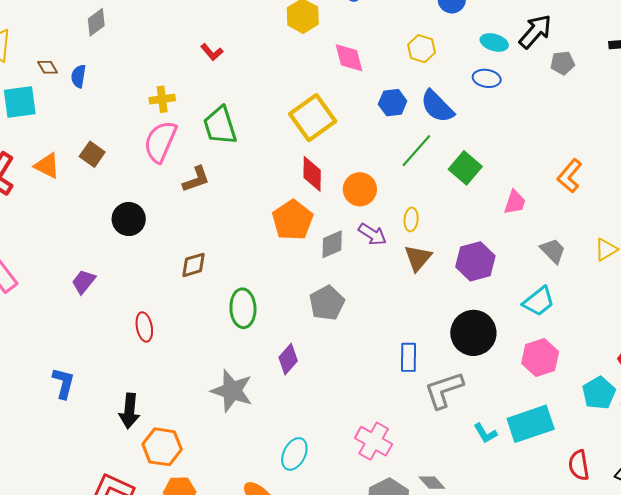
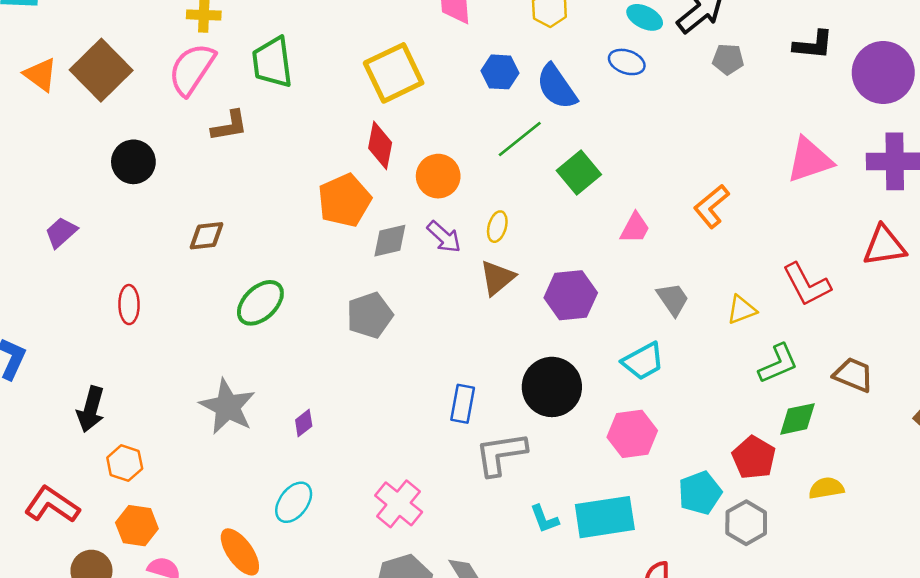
brown square: (92, 154) -> (101, 70), size x1.8
green ellipse: (243, 308) -> (260, 303), turned 39
purple diamond: (288, 359) -> (304, 423), moved, size x0.7
orange hexagon: (162, 447) -> (125, 463), size x0.7

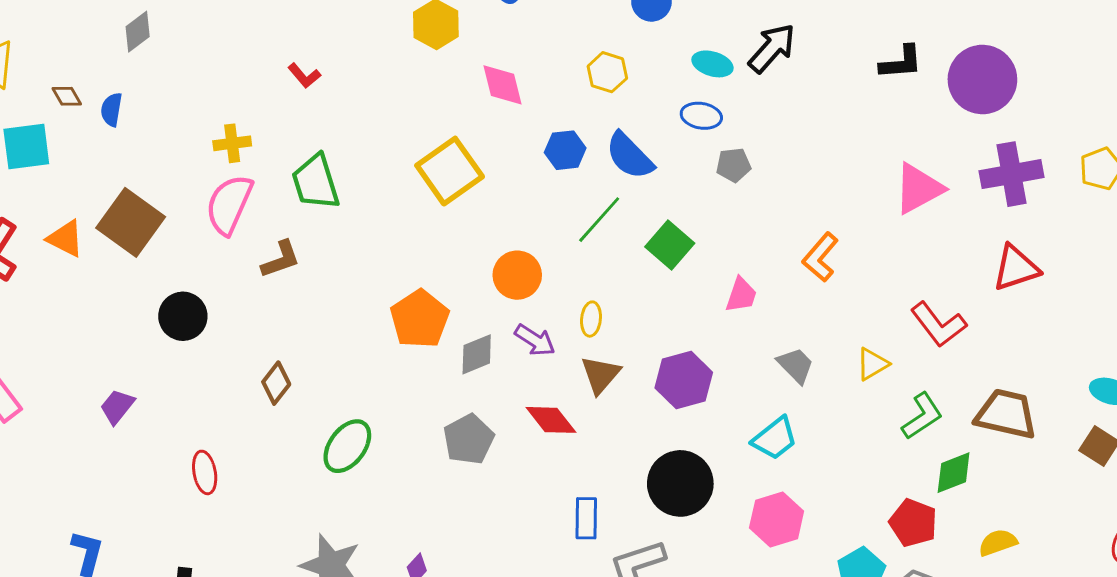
gray pentagon: (728, 59) -> (733, 165), moved
red diamond: (380, 145) -> (551, 420), moved, turned -39
brown diamond: (206, 236) -> (276, 383), turned -36
brown trapezoid: (853, 375) -> (1006, 414), size x1.4

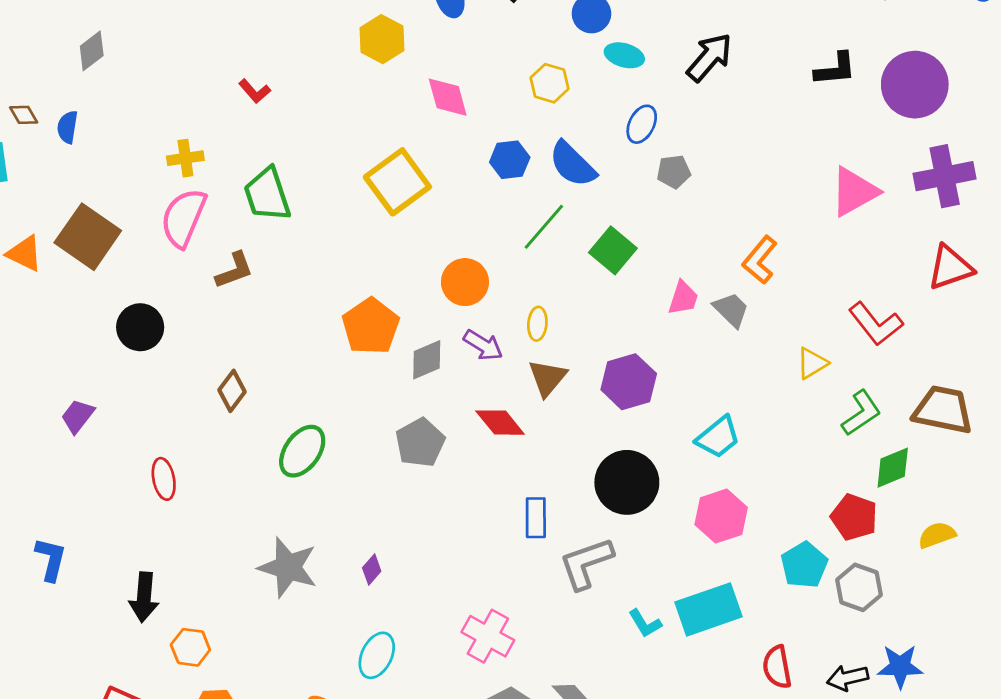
cyan ellipse: (712, 64) -> (624, 55), moved
blue ellipse: (701, 116) -> (642, 124), turned -72
gray trapezoid: (796, 365) -> (731, 310), moved

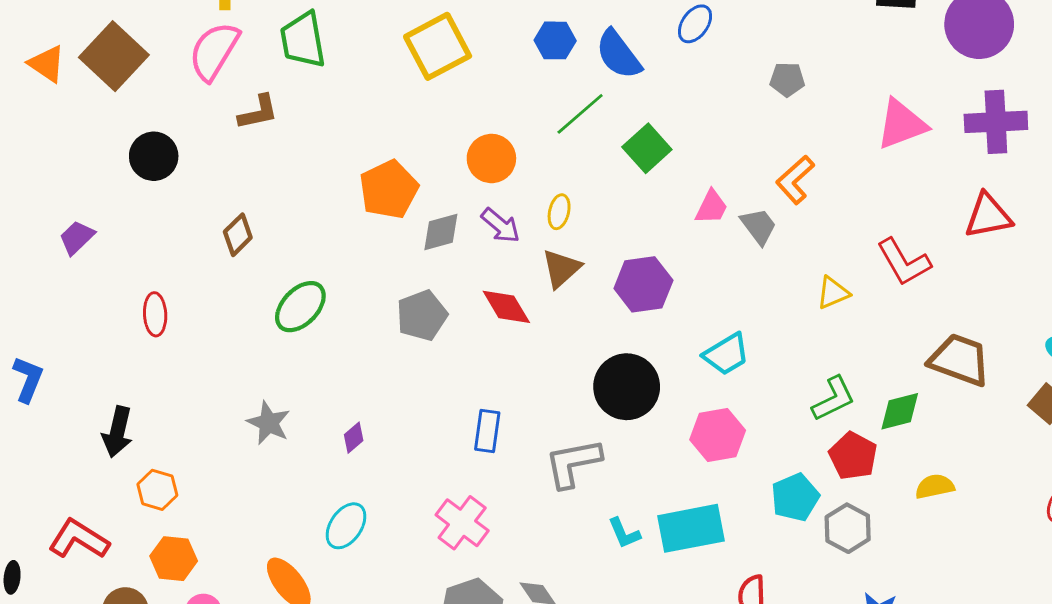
gray pentagon: (674, 172) -> (787, 79), moved
green L-shape: (861, 413) -> (834, 399), moved
blue rectangle: (536, 518) -> (487, 431), moved
gray star: (288, 567) -> (269, 423), size x0.7

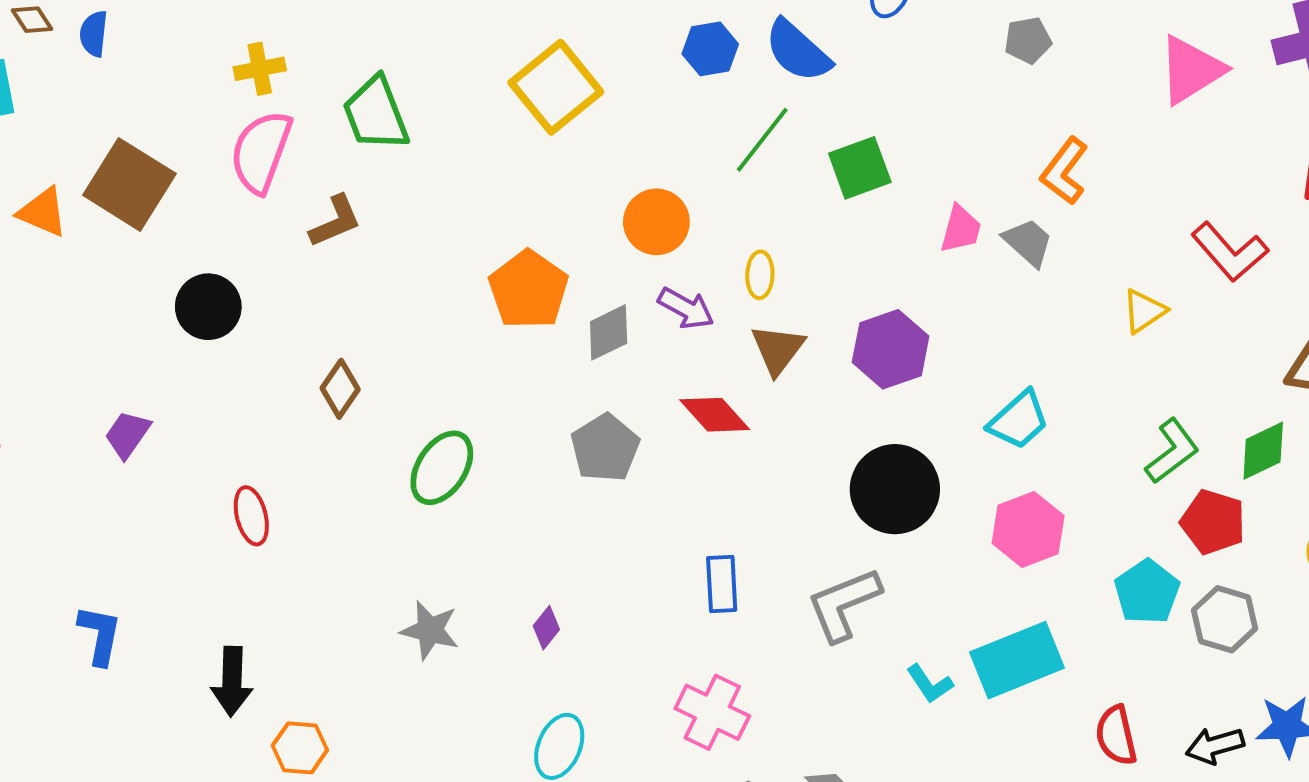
green square: (647, 148) -> (860, 168), turned 33

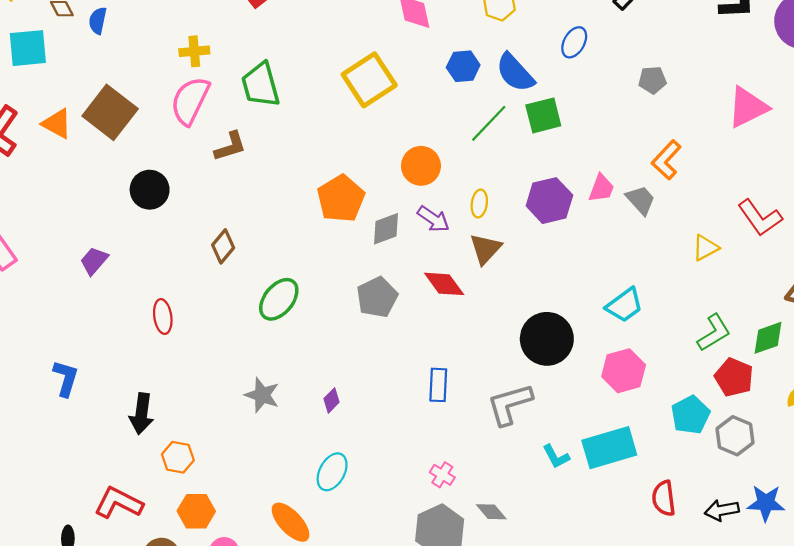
green square: (860, 168) -> (543, 115), moved
purple hexagon: (891, 349) -> (549, 201), moved
pink cross: (712, 712) -> (442, 475), moved, size x0.6

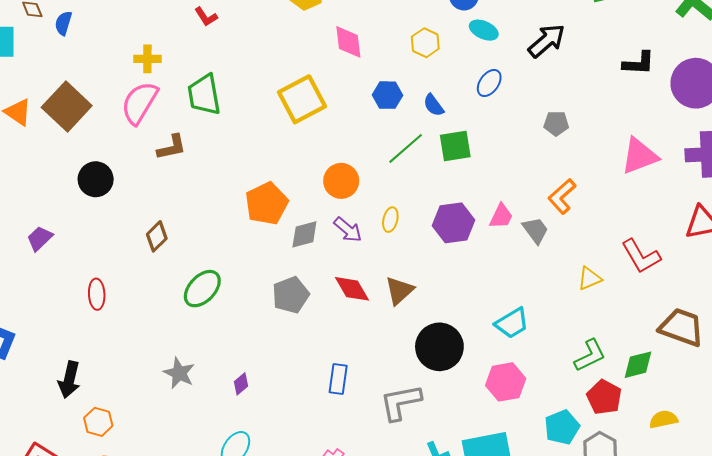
blue semicircle: (515, 73) -> (434, 105), size x0.6
brown triangle: (485, 249) -> (399, 291), moved

